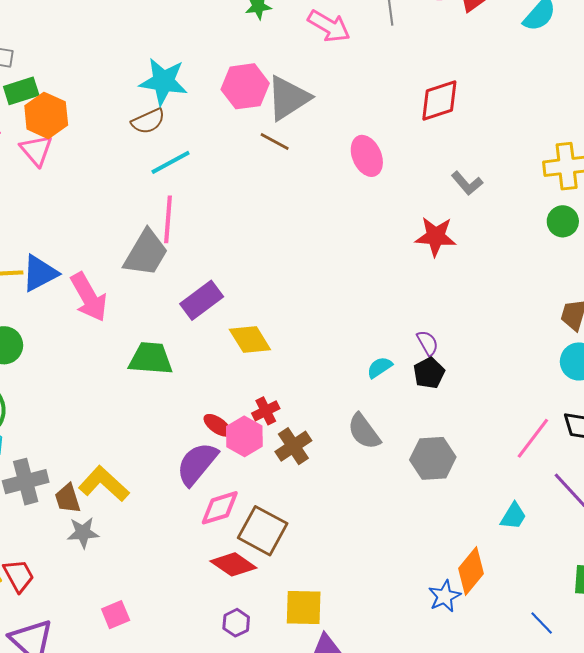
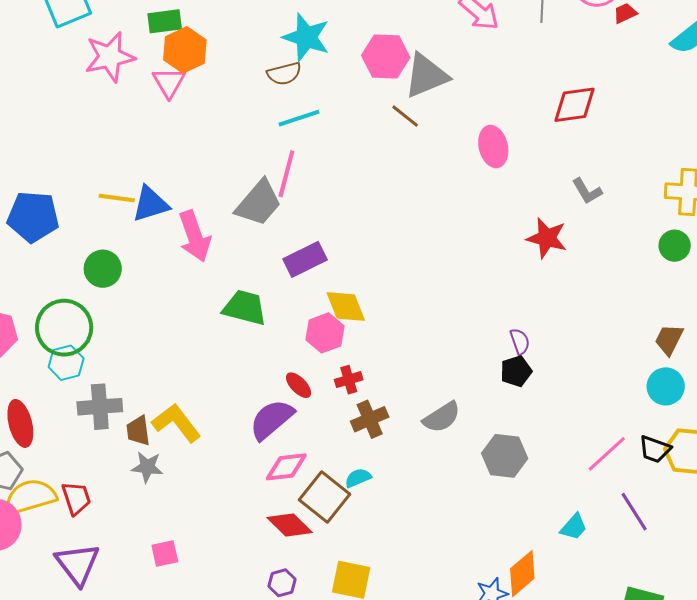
cyan semicircle: (380, 367) -> (358, 478), moved
gray semicircle: (364, 431) -> (442, 417), turned -96
pink hexagon: (244, 436) -> (325, 333), moved

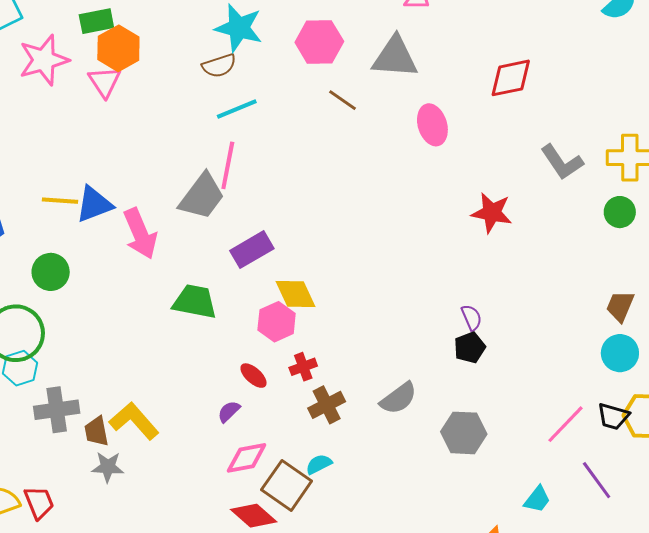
gray triangle: (426, 76) -> (395, 57), moved, turned 30
gray L-shape: (587, 191) -> (562, 162), moved, size x1.4
purple semicircle: (272, 419) -> (229, 411), size x0.5

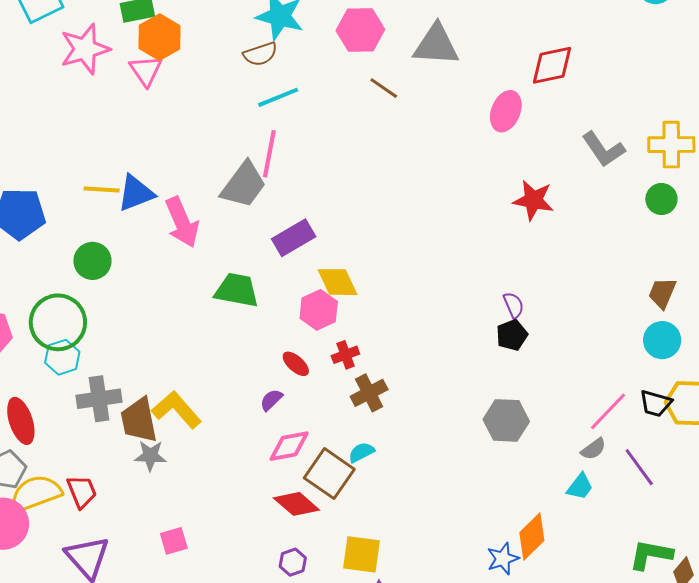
pink ellipse: (432, 125) -> (506, 111), moved, turned 39
gray semicircle: (398, 398) -> (593, 449), moved, size x0.7
brown trapezoid: (96, 431) -> (139, 420), size x1.5

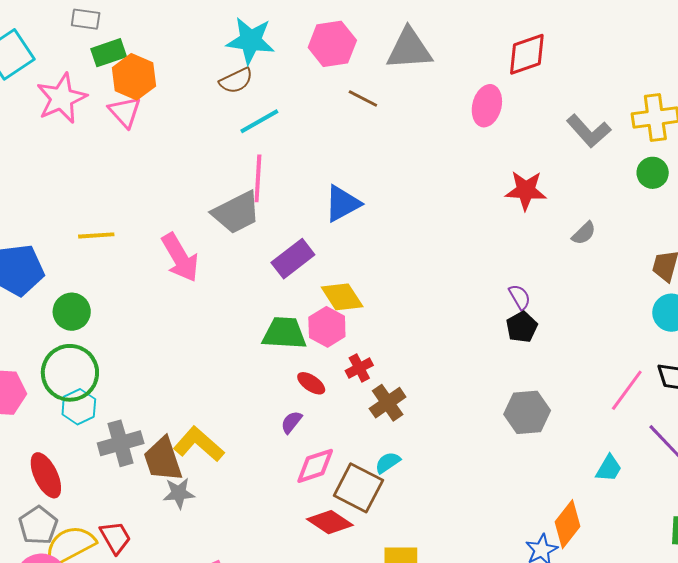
gray trapezoid: (244, 185) -> (236, 212), turned 34
blue triangle: (136, 193) -> (342, 203), moved
green circle: (92, 261) -> (72, 312), moved
green trapezoid: (237, 290) -> (284, 333), moved
gray semicircle: (593, 449) -> (584, 233), moved

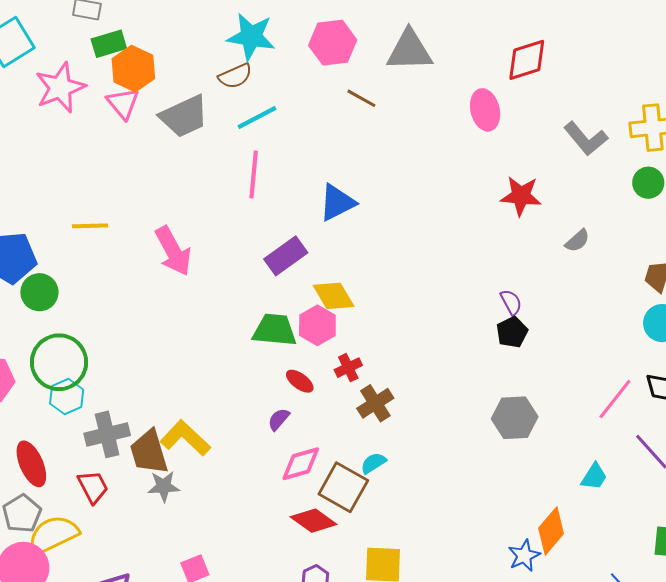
pink ellipse: (487, 106) -> (485, 110), turned -30
gray trapezoid: (236, 212) -> (184, 116), moved
green circle: (72, 312) -> (39, 292), moved
red trapezoid: (115, 538) -> (93, 487), moved

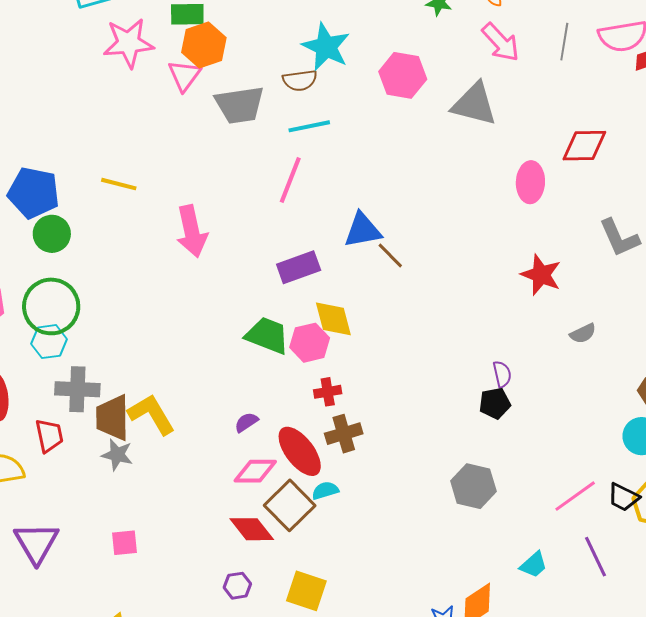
brown line: (361, 98) -> (390, 255), moved
red ellipse: (300, 381) -> (300, 451), moved, size x1.8

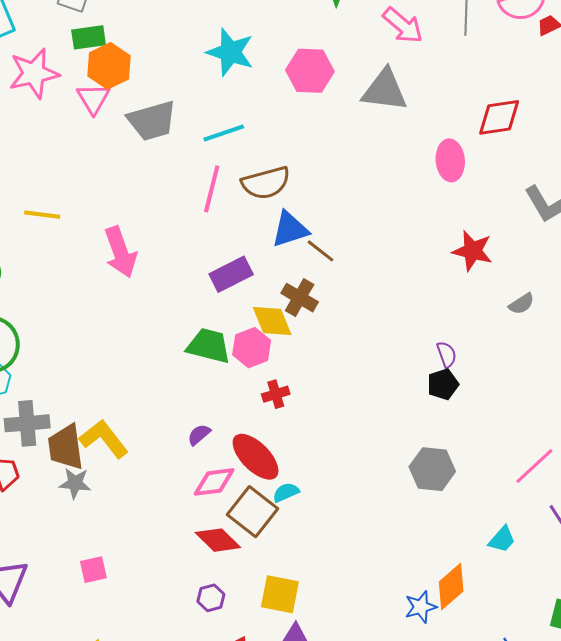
brown semicircle: (300, 80) -> (266, 183), moved, size x1.4
brown cross: (344, 434) -> (300, 298), moved, turned -36

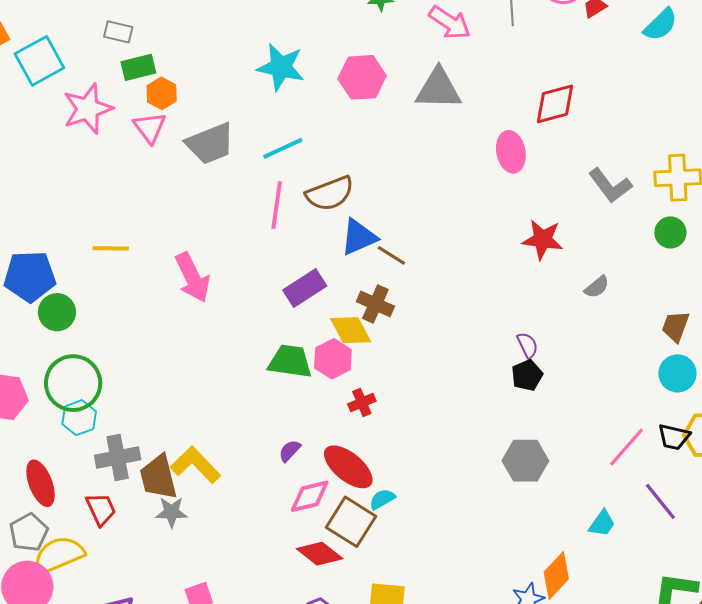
orange hexagon: (109, 66) -> (162, 93), size x0.7

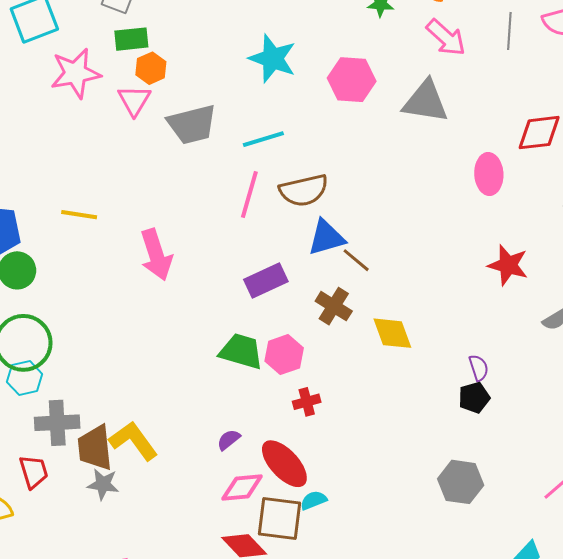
yellow diamond: (351, 330) -> (392, 333), moved
brown square: (351, 522) -> (280, 519), turned -33

